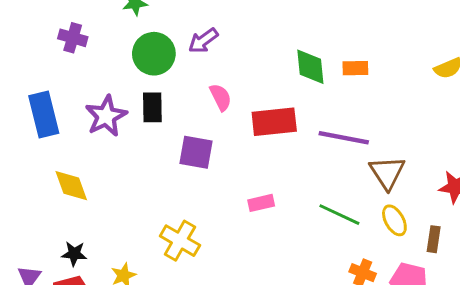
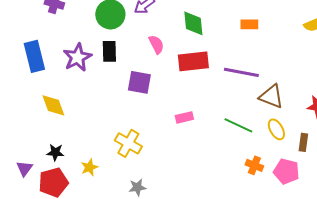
green diamond: (310, 67) -> (193, 23), moved
brown triangle: (387, 173) -> (271, 96), turned -36

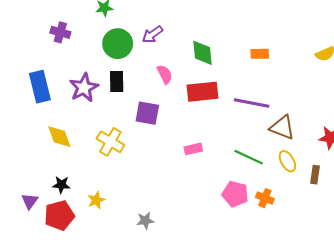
yellow cross: (128, 143) -> (110, 142), moved
pink pentagon: (286, 171) -> (235, 194), moved

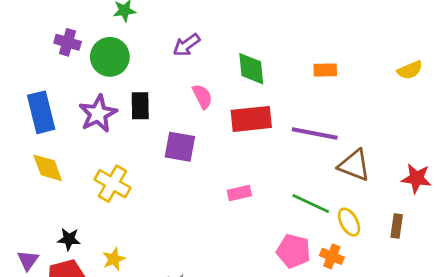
green circle: (118, 44) -> (110, 57), moved
yellow diamond: (59, 137) -> (48, 168), moved
yellow cross: (110, 142) -> (112, 184), moved
yellow ellipse: (287, 161) -> (349, 222), moved

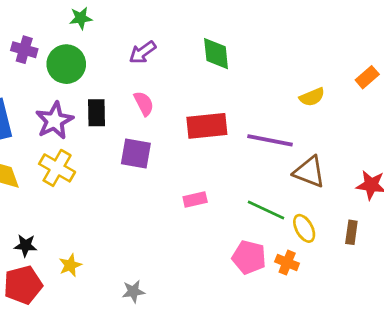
green diamond: (251, 69) -> (216, 54), moved
orange rectangle: (325, 70) -> (367, 77), moved, turned -40
yellow semicircle: (410, 70) -> (312, 97), moved
pink semicircle: (202, 96) -> (144, 104), moved
yellow cross: (112, 184) -> (57, 168), moved

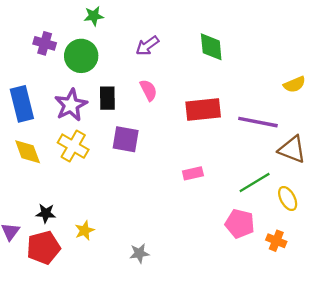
purple square: (136, 153) -> (126, 139), moved
green line: (266, 210) -> (255, 183), turned -56
orange cross: (287, 263) -> (276, 241), moved

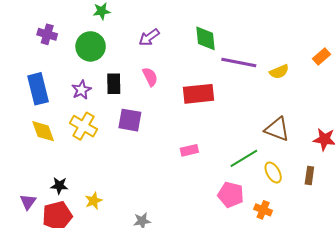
purple cross: (45, 43) -> (47, 34), moved
purple star: (71, 105) -> (81, 90), size x0.7
purple line: (258, 122) -> (239, 63), moved

